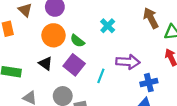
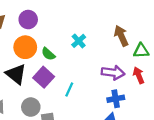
purple arrow: (128, 62) -> (113, 73), moved
black triangle: (46, 63) -> (16, 74), size x1.5

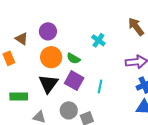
black triangle: (16, 74) -> (48, 84), turned 40

